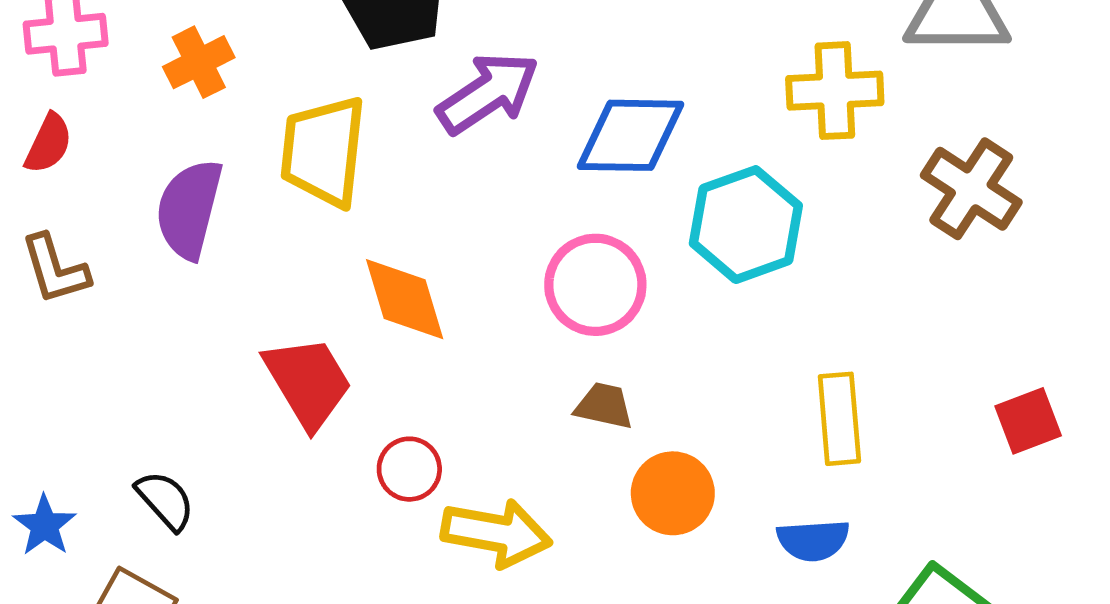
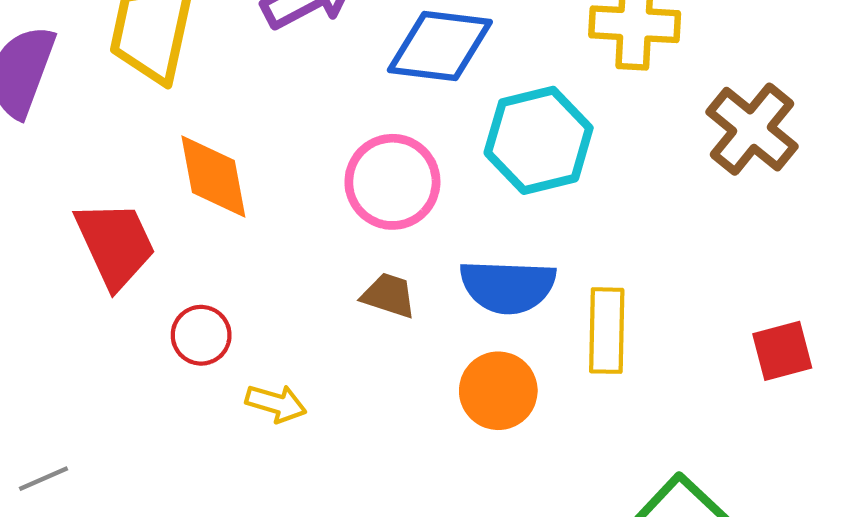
orange circle: (673, 493) -> (498, 391), moved
yellow arrow: (496, 533) -> (276, 403), size x0.6
blue semicircle: (813, 540) -> (508, 287), moved, size x1.4

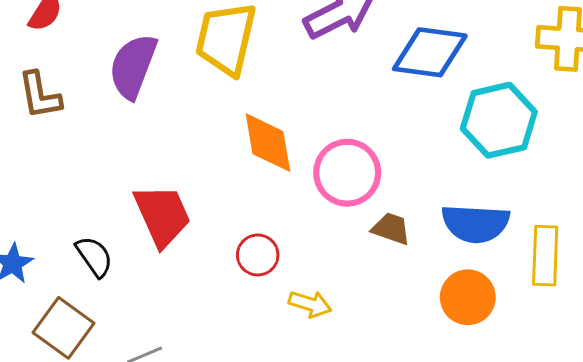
pink circle: (392, 182) -> (347, 173), moved
red trapezoid: (115, 244) -> (162, 215), moved

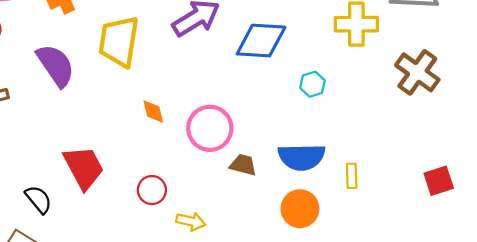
purple semicircle: (133, 66) -> (56, 65), turned 129
cyan hexagon: (499, 120) -> (312, 84), size x0.5
orange diamond: (268, 143) -> (153, 111), size x0.6
yellow rectangle: (545, 256) -> (352, 176), size x0.6

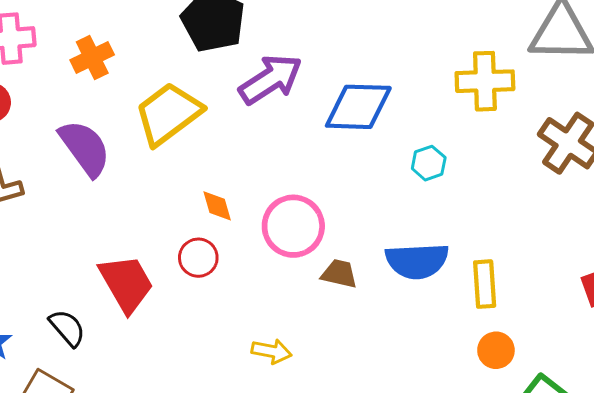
yellow trapezoid: (119, 41) -> (168, 114), turned 46
yellow rectangle: (352, 176) -> (485, 284), size x1.4
red circle: (152, 190) -> (198, 258), moved
orange circle: (300, 209) -> (496, 350), moved, size x0.7

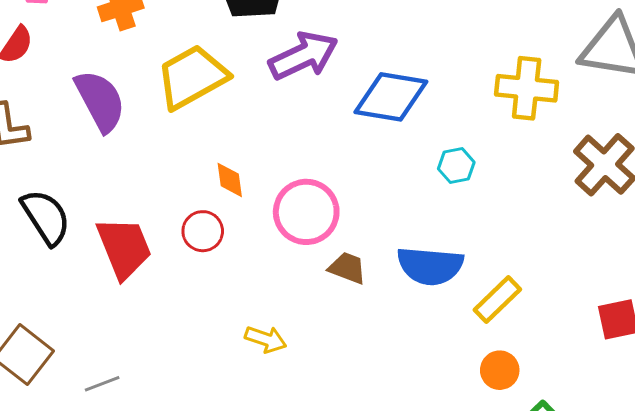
yellow rectangle: (485, 284) -> (497, 300), turned 42
black semicircle: (67, 328) -> (46, 217), moved, size x1.4

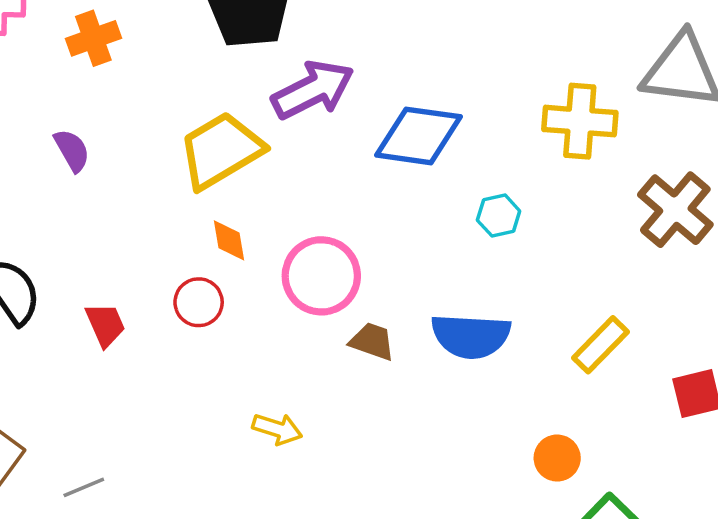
yellow trapezoid: (192, 77) -> (221, 150), moved
purple semicircle: (100, 101) -> (72, 150), size x0.6
red trapezoid: (124, 248) -> (105, 325), size x0.6
yellow rectangle: (497, 300) -> (601, 345), moved

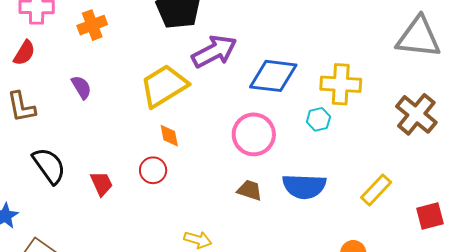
yellow cross: (580, 121) -> (341, 84), moved
pink circle: (321, 276) -> (254, 134), moved

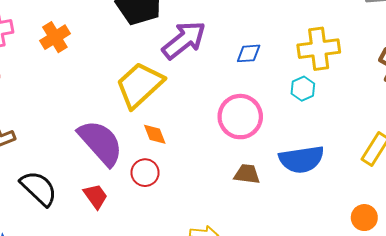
blue diamond: (273, 76) -> (249, 53), size x0.5
purple semicircle: (81, 87) -> (101, 143), moved, size x2.0

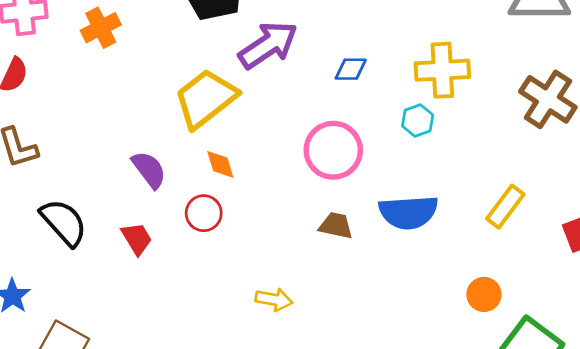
purple semicircle: (101, 143) -> (149, 170), size x0.6

